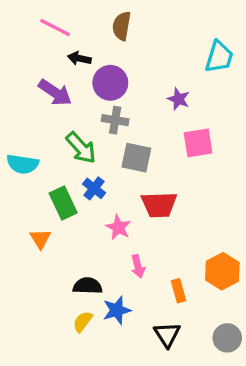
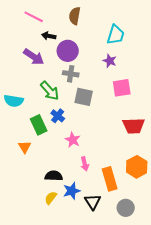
cyan trapezoid: (219, 57) -> (116, 35), moved
red trapezoid: (159, 205) -> (134, 126), moved
orange rectangle: (179, 291) -> (110, 179), size x1.6
black triangle: (167, 335) -> (93, 202), moved
gray circle: (227, 338) -> (126, 208), moved

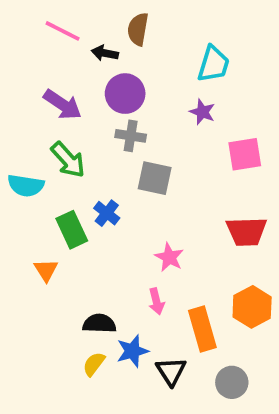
black arrow: (49, 36) -> (105, 53), moved
pink square: (122, 88) -> (245, 154), moved
green arrow: (50, 91) -> (68, 160), moved
pink star: (73, 140) -> (169, 257), moved

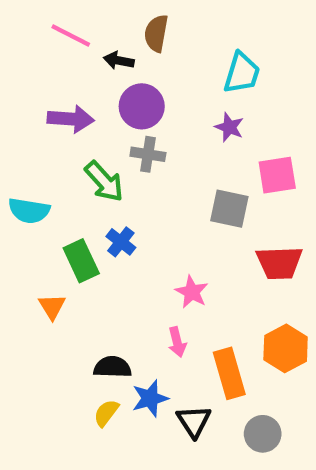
purple arrow: (63, 105) -> (71, 119), turned -30
green arrow: (68, 160) -> (104, 181), moved
gray square: (155, 178) -> (229, 209), moved

